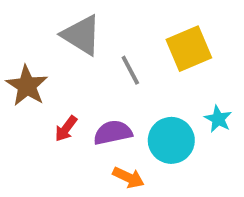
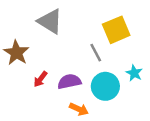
gray line: (130, 70) -> (96, 53), moved

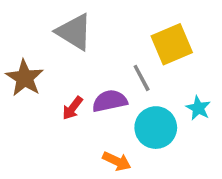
red arrow: (40, 79) -> (72, 108), moved
purple semicircle: (69, 82) -> (110, 101), moved

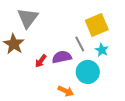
gray triangle: (74, 32) -> (28, 18), moved, turned 35
cyan star: (198, 108) -> (102, 50), moved

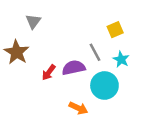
gray triangle: (28, 18) -> (33, 21), size x0.6
yellow square: (97, 25) -> (115, 30), size x0.6

